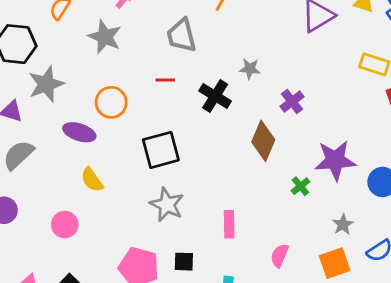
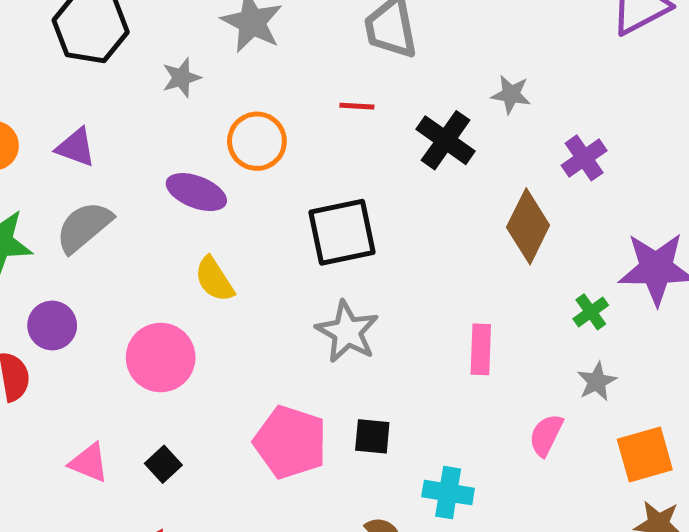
gray star: (46, 84) -> (181, 78), moved, size x0.6
pink rectangle: (229, 224) -> (481, 349), moved
gray star: (343, 224) -> (597, 382), moved
pink circle: (65, 225) -> (161, 358), size x1.4

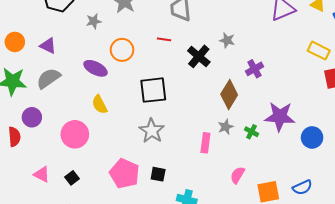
green cross: (591, 312) -> (252, 132), turned -32
gray star: (597, 382) -> (226, 127), moved
pink semicircle: (546, 435) -> (237, 175), moved

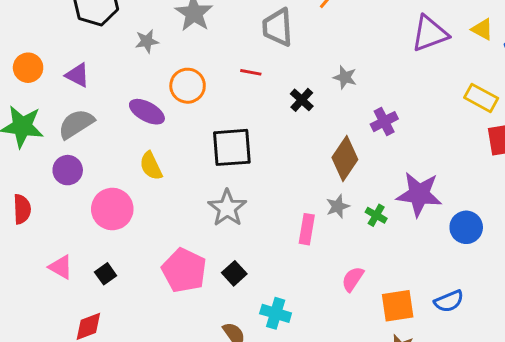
black cross: (199, 56) -> (302, 100), size x0.7
purple circle: (32, 117) -> (68, 170), moved
black square: (158, 174) -> (234, 273), turned 35

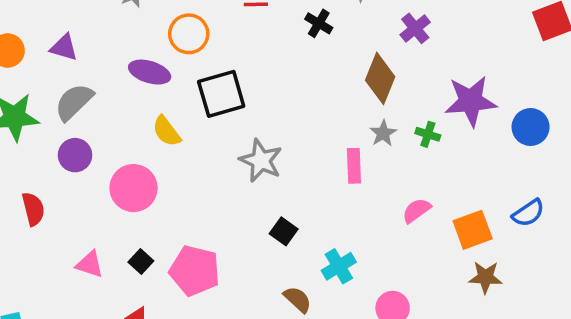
black square: (232, 147) -> (221, 94), moved
pink pentagon: (184, 270) -> (195, 271), moved
pink semicircle: (353, 279) -> (417, 210), turned 32
cyan cross: (276, 313) -> (339, 266), turned -36

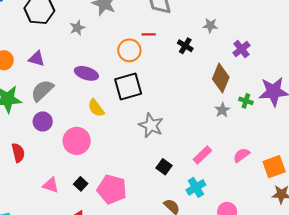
orange circle: (189, 34) -> (129, 50), moved
green cross: (428, 134) -> (246, 101), moved
pink rectangle: (354, 166) -> (202, 155), moved, turned 48

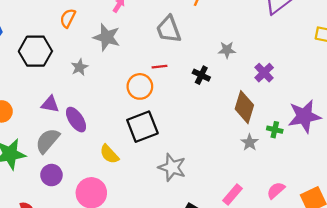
purple triangle: (37, 59) -> (50, 104), moved
purple ellipse: (86, 73) -> (76, 120), moved, turned 45

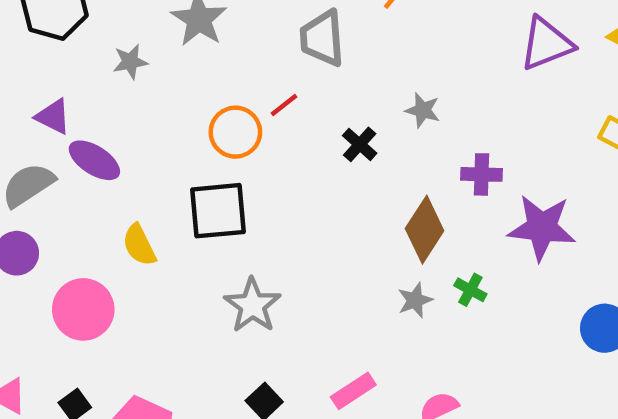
red line: (159, 67) -> (284, 105), turned -48
purple cross: (264, 73) -> (482, 174), turned 30
purple star: (304, 116) -> (542, 228), moved
purple ellipse: (76, 120) -> (94, 160), turned -40

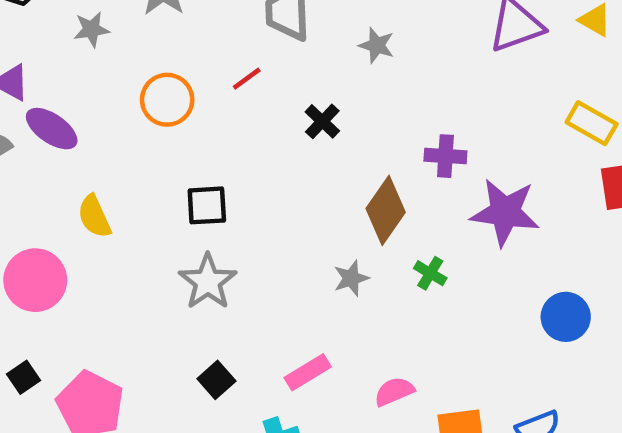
gray star: (423, 110) -> (377, 45), moved
orange circle: (235, 132) -> (167, 100), moved
black square: (218, 211) -> (207, 205), moved, size x0.7
gray star: (415, 300) -> (351, 278), moved

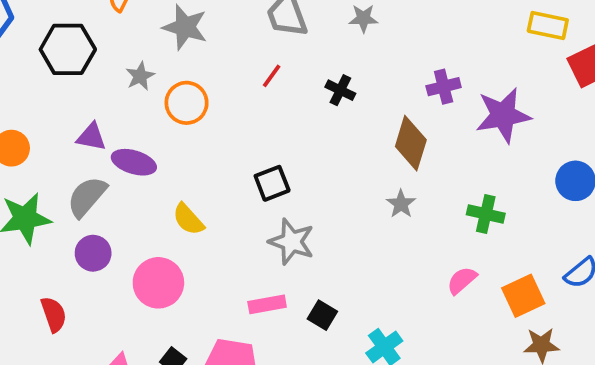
orange circle: (167, 100) -> (187, 103), moved
green cross: (430, 273) -> (486, 214), moved, size x1.4
pink rectangle: (308, 372) -> (267, 304), moved, turned 39

